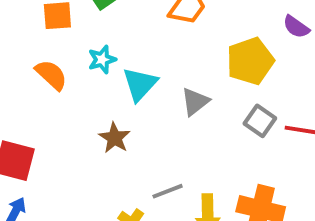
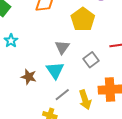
cyan triangle: (140, 84) -> (55, 70), moved
gray square: (260, 121) -> (91, 60), moved, turned 35

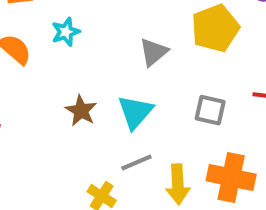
gray triangle: (62, 47) -> (154, 52), moved
gray square: (91, 60) -> (210, 110), turned 35

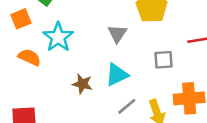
cyan star: (66, 32) -> (58, 37), size x1.6
cyan triangle: (135, 112) -> (117, 75), turned 40

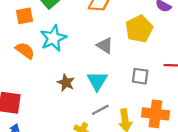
gray triangle: (117, 34) -> (105, 45), turned -42
cyan triangle: (117, 75) -> (97, 81), turned -45

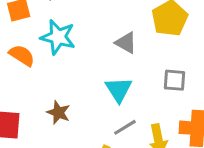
cyan star: (53, 38) -> (58, 37), turned -30
brown star: (66, 83) -> (58, 113), moved

